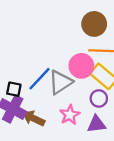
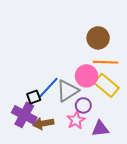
black square: (14, 89) -> (34, 97), moved, turned -32
purple circle: (99, 98) -> (83, 105), moved
brown arrow: (34, 118) -> (43, 123), turned -36

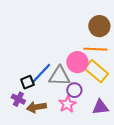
brown circle: (98, 38) -> (99, 26), moved
gray triangle: (67, 91) -> (59, 76), turned 35
purple cross: (24, 115) -> (18, 99), size x0.6
purple triangle: (100, 129) -> (100, 107), moved

